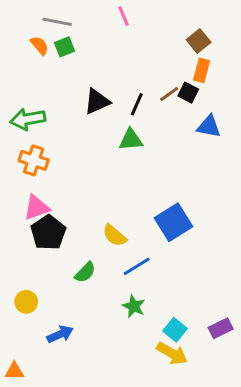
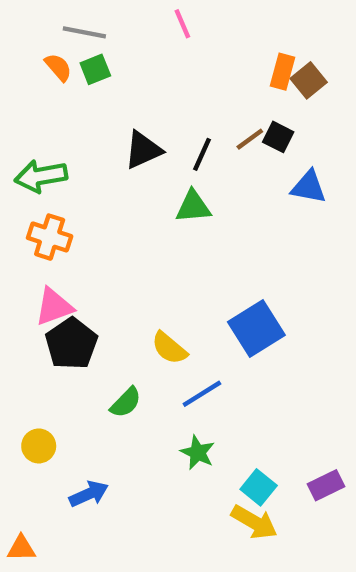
brown square: (199, 41) -> (309, 80), moved
orange rectangle: (202, 70) -> (282, 72), moved

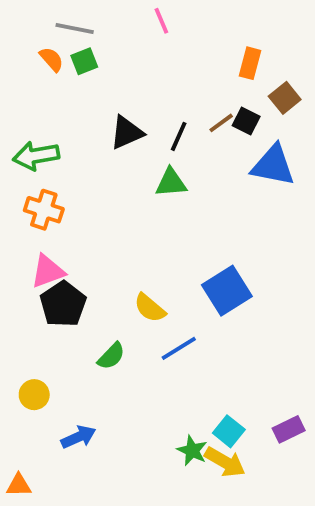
brown square: (309, 80) -> (285, 98), moved
blue triangle: (309, 187) -> (273, 165), size x1.4
green star: (198, 453) -> (192, 451), moved

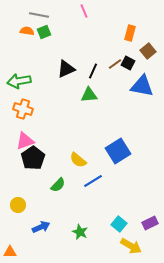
orange semicircle: (52, 59) -> (27, 31), turned -40
green star: (192, 451) -> (80, 232), moved
yellow arrow: (225, 462) -> (131, 246), moved

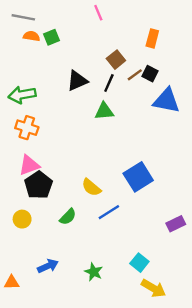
gray line: (39, 15) -> (23, 17), moved
brown square: (148, 51) -> (116, 60), moved
yellow circle: (18, 205) -> (22, 219), moved
purple rectangle: (150, 223) -> (176, 224), moved
orange triangle: (10, 252) -> (12, 282), moved

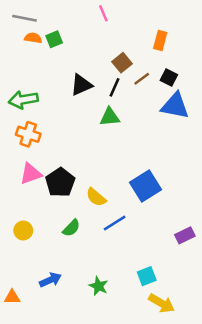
black square: (150, 74) -> (169, 77), moved
black pentagon: (39, 185) -> (60, 182), moved
cyan square: (139, 263) -> (147, 276), turned 30

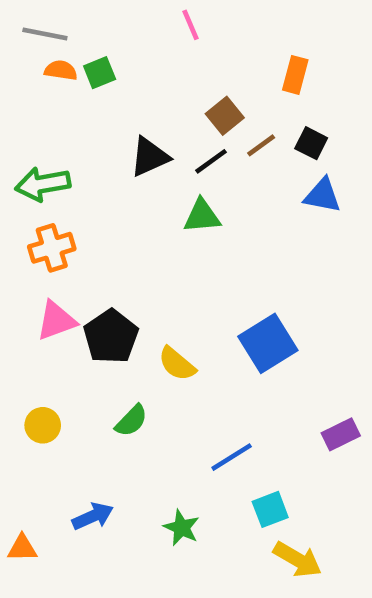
black line: (115, 87) -> (211, 161), turned 30
blue triangle: (175, 106) -> (323, 195), size x0.7
orange cross: (28, 134) -> (52, 248), turned -35
blue line: (115, 223) -> (232, 457), moved

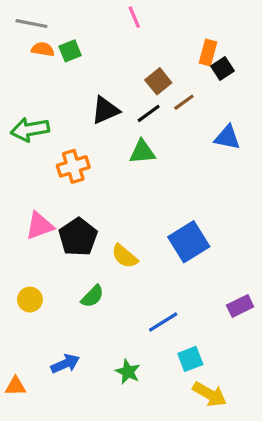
black square: (311, 143) -> (222, 69), moved, turned 30
orange cross: (52, 248) -> (73, 166), moved

